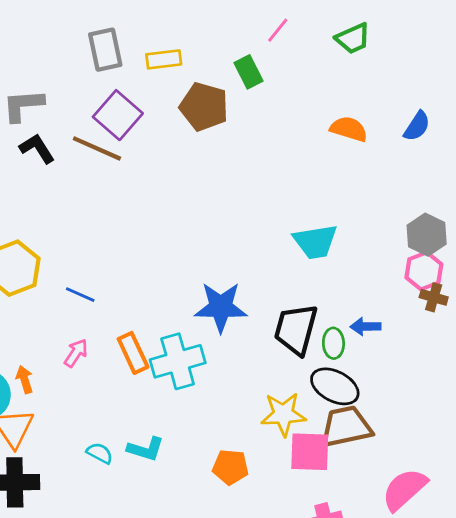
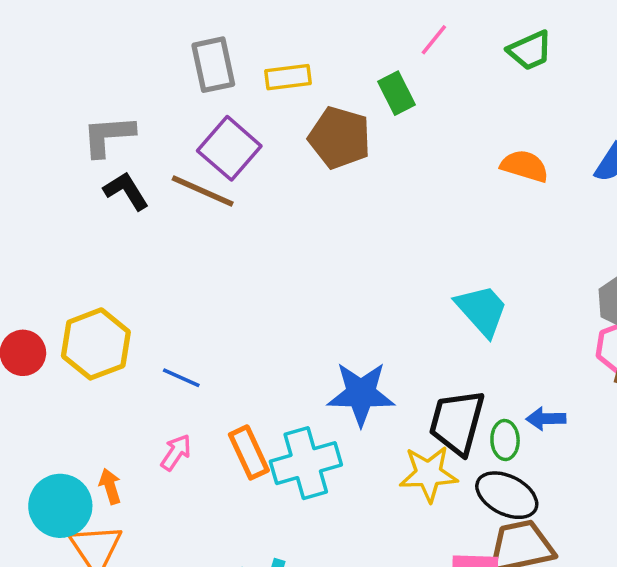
cyan trapezoid: (315, 242) -> (482, 310), turned -123
yellow star: (283, 414) -> (429, 474), moved

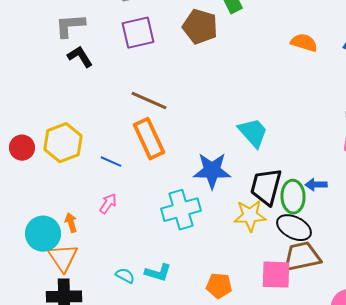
purple square: (229, 148) -> (138, 33), turned 36
brown line: (203, 191) -> (149, 101), moved
cyan trapezoid: (482, 310) -> (253, 133), moved
green ellipse: (505, 440) -> (293, 197), size x1.5
orange rectangle: (249, 452) -> (149, 139), moved, size x1.4

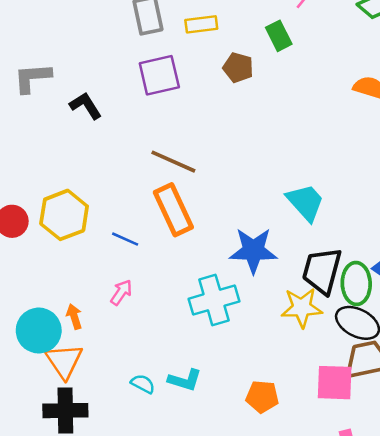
gray L-shape: (70, 26) -> (32, 78), moved
brown pentagon: (200, 27) -> (238, 68), size x0.7

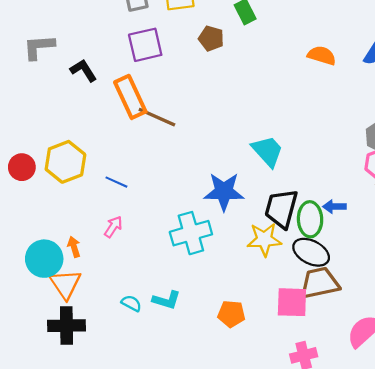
orange rectangle: (173, 210) -> (130, 97), moved

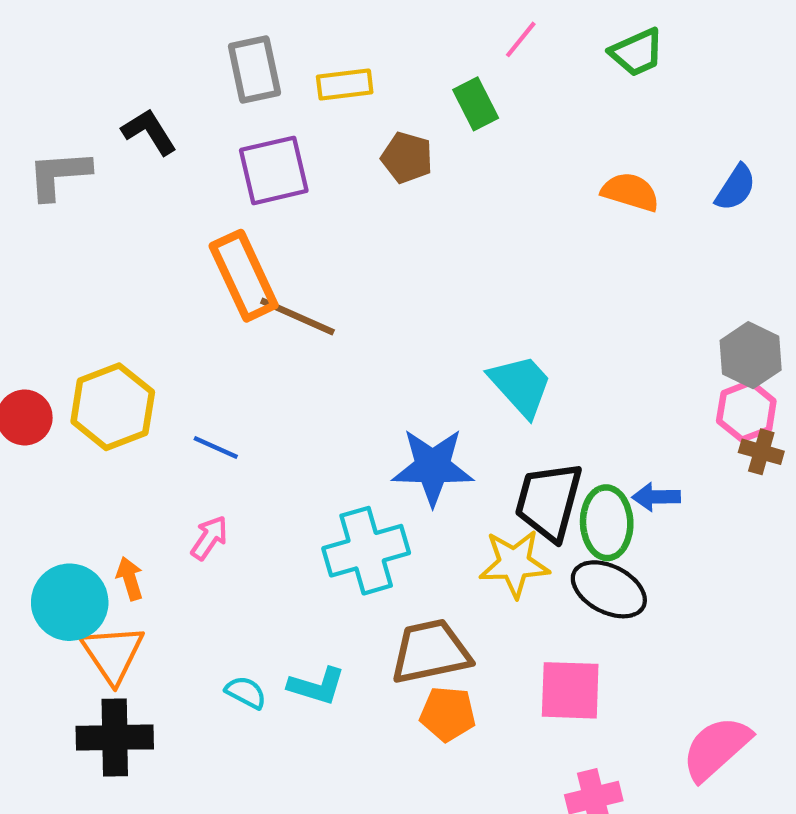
black L-shape: (84, 70) -> (149, 132), moved
brown trapezoid: (320, 283) -> (431, 652), moved

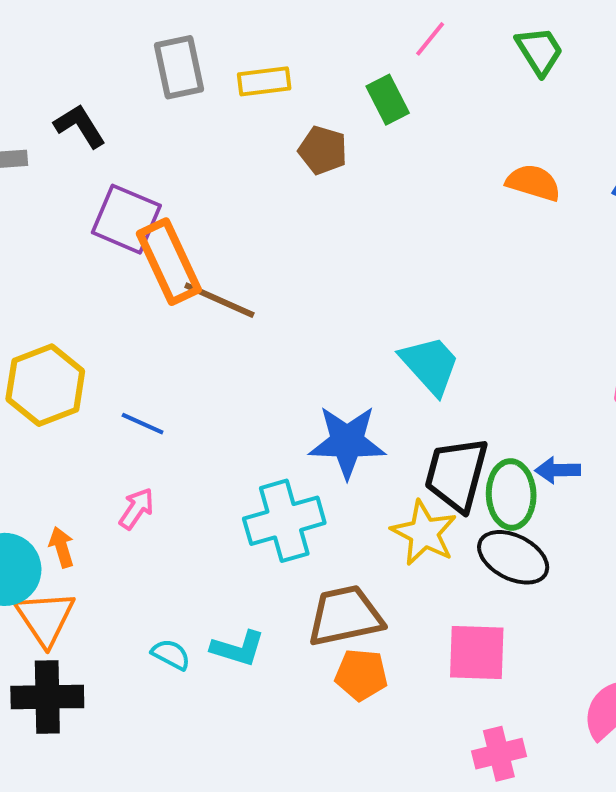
green trapezoid: (637, 52) -> (539, 51), turned -98
purple square: (274, 170) -> (126, 219), moved, turned 36
yellow star: (514, 564) -> (424, 533), turned 30

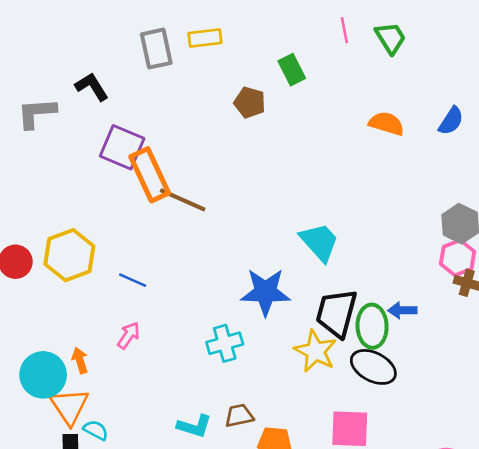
pink line: (430, 39) -> (344, 30), moved, turned -50
yellow rectangle: (264, 81) -> (205, 38), moved
cyan cross: (284, 521) -> (225, 343), size x0.7
brown trapezoid: (345, 616) -> (239, 416), moved, size x0.6
cyan semicircle: (171, 654) -> (96, 430), moved

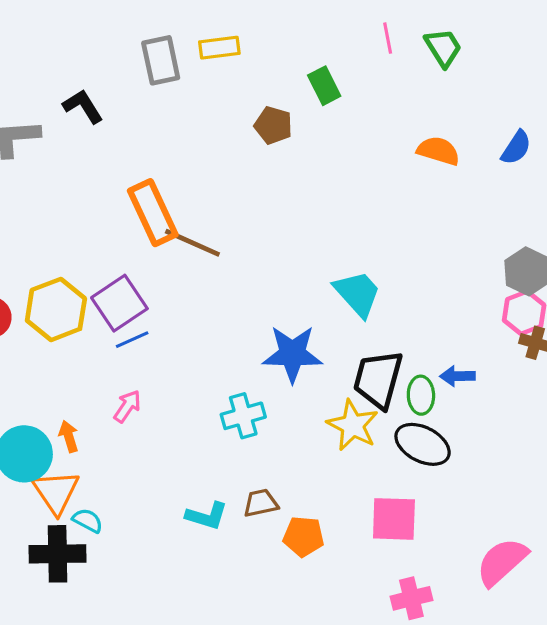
purple square: (122, 147) -> (119, 303), moved, turned 33
blue line: (133, 280) -> (132, 340), turned -48
green ellipse: (372, 326) -> (421, 395), size x0.7

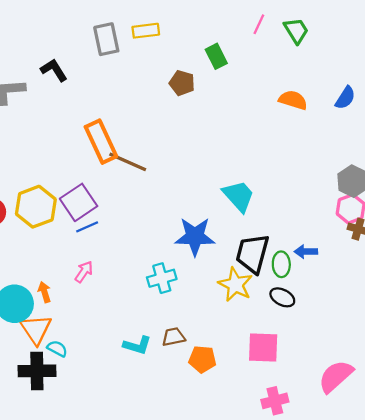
pink line: (388, 38) -> (259, 24), turned 36
black ellipse: (423, 444) -> (282, 297), size x0.7

